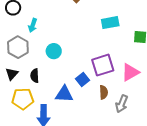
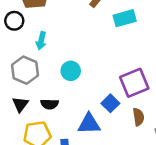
cyan rectangle: (110, 23) -> (125, 18), moved
black semicircle: (35, 76) -> (50, 104), turned -80

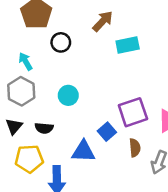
black circle: (14, 21) -> (61, 42), moved
cyan arrow: (41, 41) -> (26, 61), moved, turned 132

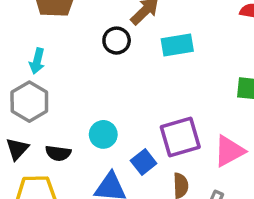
black circle: (61, 42) -> (117, 41), moved
cyan arrow: (26, 61) -> (37, 61), turned -138
cyan circle: (68, 95) -> (103, 134), moved

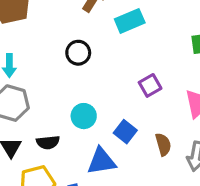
black circle: (117, 41) -> (78, 53), moved
purple square: (180, 137) -> (150, 85), moved, size x0.6

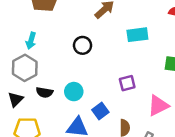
cyan rectangle: (130, 21) -> (137, 35), moved
black semicircle: (48, 142) -> (44, 92), moved

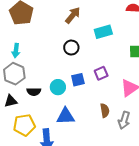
black circle: (83, 45) -> (71, 48), moved
black triangle: (16, 99) -> (11, 101), turned 40
blue square: (100, 111) -> (78, 80), moved, turned 32

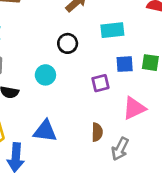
blue square: (78, 80) -> (125, 64), moved
cyan circle: (58, 87) -> (45, 75), moved

